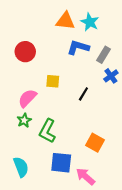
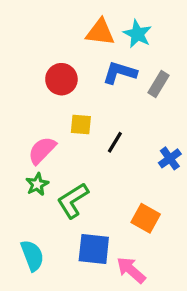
red circle: (25, 52) -> (61, 79), moved
blue cross: (111, 76) -> (170, 158), moved
black line: (83, 94) -> (115, 142), moved
green L-shape: (47, 131) -> (73, 200), turned 30

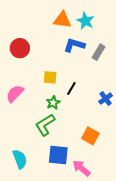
red circle: (61, 79) -> (20, 48), moved
pink semicircle: (42, 150) -> (15, 94), moved
green star: (37, 184) -> (53, 103), moved

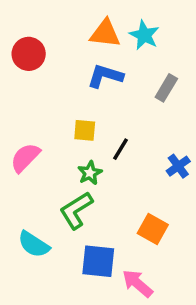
blue L-shape: (74, 45) -> (105, 76), moved
red circle: (20, 48) -> (29, 54), moved
cyan semicircle: (20, 159) -> (34, 244), moved, turned 144

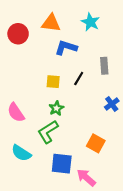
orange triangle: (105, 33) -> (51, 23), moved
gray rectangle: (166, 88) -> (104, 66), moved, turned -35
black line: (120, 149) -> (79, 78), moved
pink semicircle: (25, 158) -> (16, 113), moved, turned -78

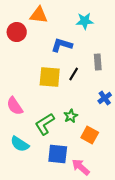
cyan star: (90, 22) -> (85, 21), turned -30
orange triangle: (51, 23) -> (39, 15), moved
yellow square: (53, 82) -> (50, 77), size x1.6
green star: (56, 108) -> (71, 116), moved

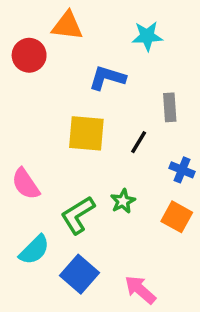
black line: (74, 74) -> (139, 142), moved
blue cross: (105, 98) -> (182, 170), turned -32
orange square: (90, 135) -> (177, 217), moved
cyan semicircle: (20, 144) -> (34, 250), turned -78
blue square: (58, 154) -> (79, 274), moved, turned 35

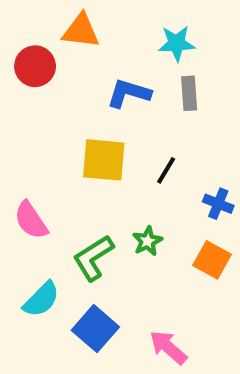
gray rectangle: (170, 107) -> (189, 93), moved

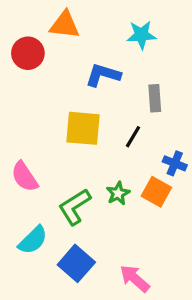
gray rectangle: (189, 93) -> (155, 98), moved
orange square: (212, 260) -> (156, 192), moved

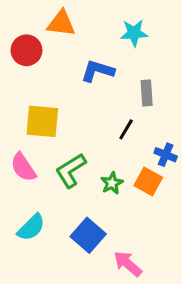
yellow square: (83, 128) -> (42, 121), moved
green L-shape: (75, 207) -> (71, 170), moved
blue square: (76, 263) -> (88, 235), moved

